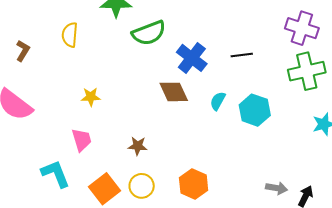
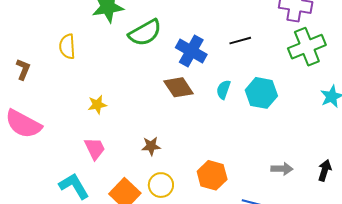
gray arrow: (277, 188) -> (282, 169), moved

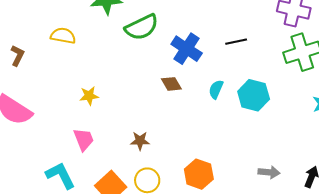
yellow semicircle: (67, 46) -> (63, 36), turned 100
brown diamond: (179, 87) -> (171, 84), size x0.7

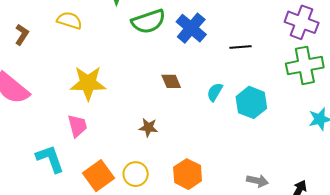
blue cross: (187, 49) -> (191, 28), moved
yellow star: (89, 96) -> (88, 83), size x1.8
brown star: (140, 141) -> (148, 128), moved

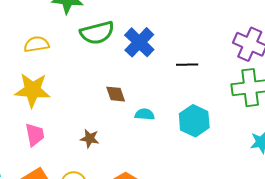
yellow semicircle: (69, 20) -> (37, 44), moved, turned -30
cyan semicircle: (215, 92) -> (145, 114), moved, turned 60
pink trapezoid: (77, 126) -> (35, 135), moved

